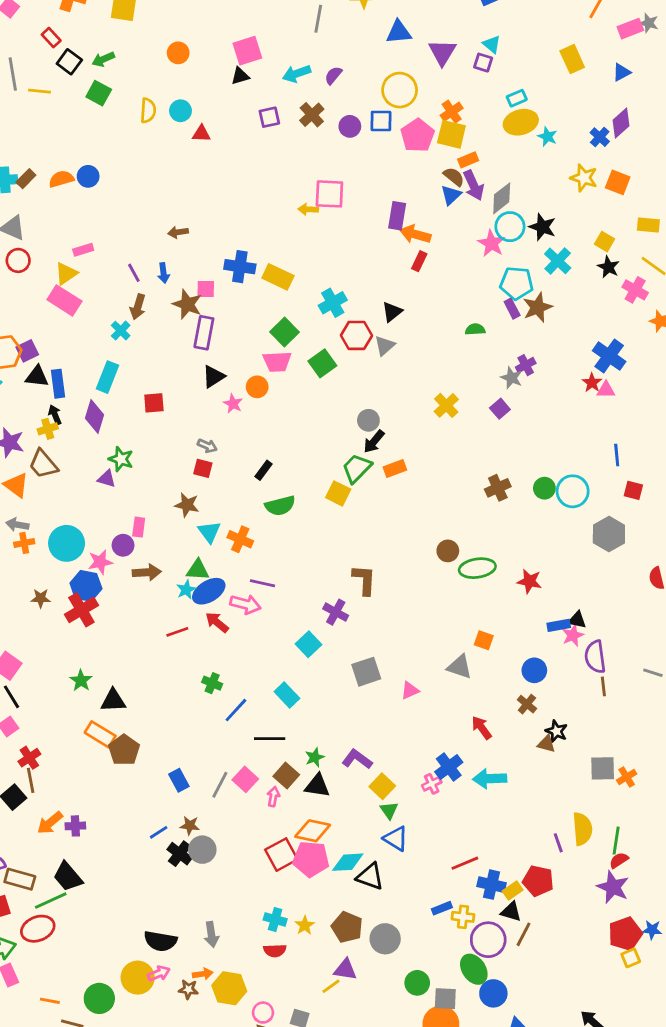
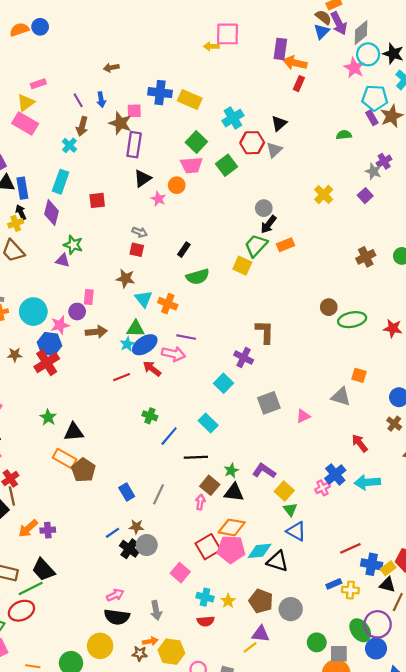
pink square: (245, 779) -> (180, 573), moved
purple circle: (488, 940) -> (378, 624), moved
pink arrow: (159, 974) -> (115, 595), moved

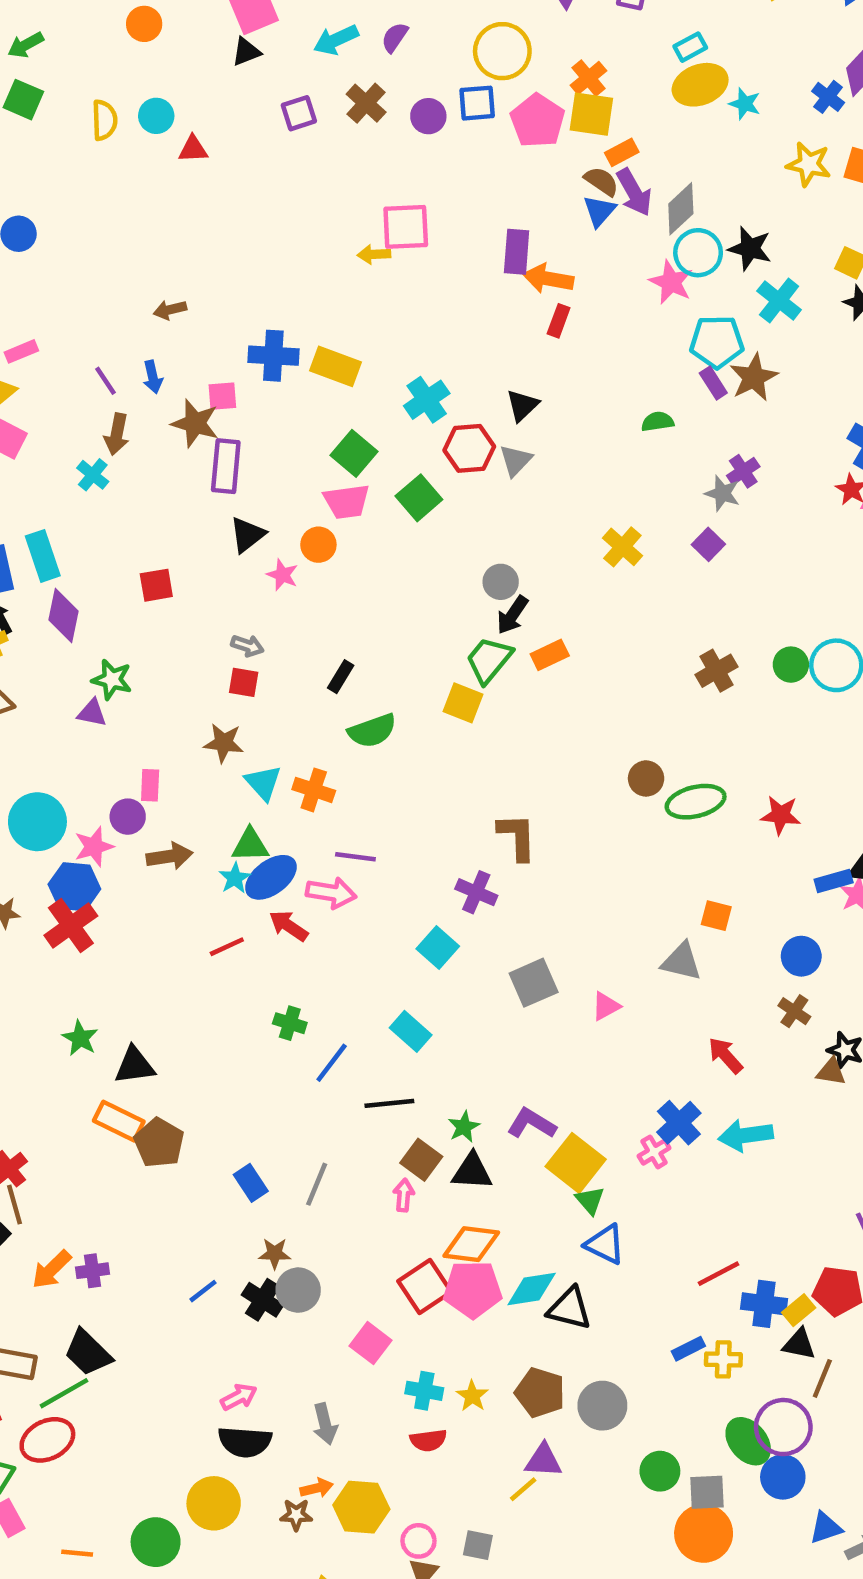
cyan rectangle: (61, 182) -> (43, 556), moved, turned -35
yellow square: (284, 491) -> (576, 1163), size x1.4
blue line: (112, 533) -> (203, 1291), moved

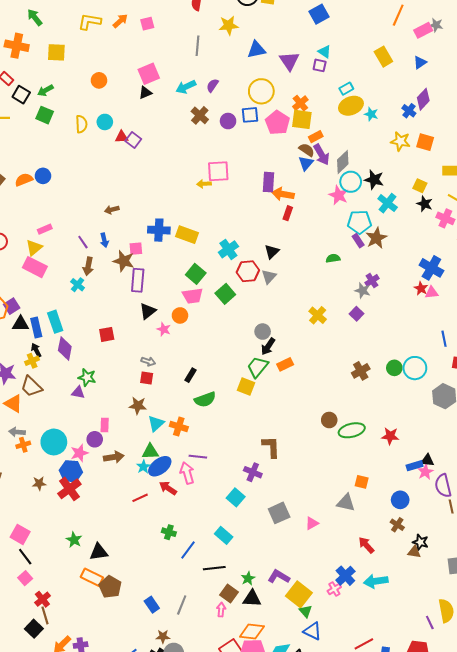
purple square: (299, 113) -> (133, 140), moved, turned -35
cyan triangle: (263, 783) -> (156, 423), turned 30
pink arrow: (331, 893) -> (187, 473), turned -115

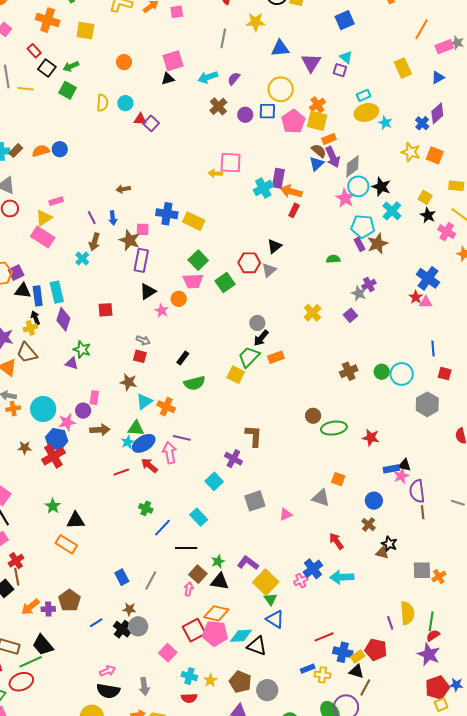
cyan cross: (228, 249) -> (263, 188), moved
brown pentagon: (110, 587) -> (69, 600), moved

